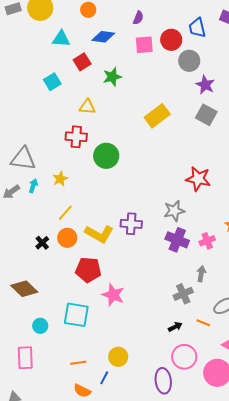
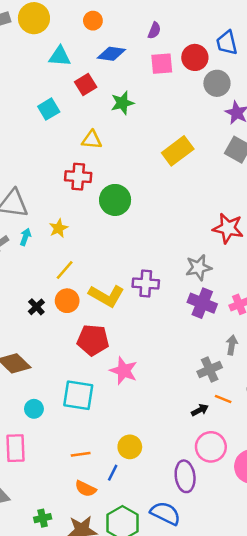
orange line: (203, 323) -> (223, 399), moved

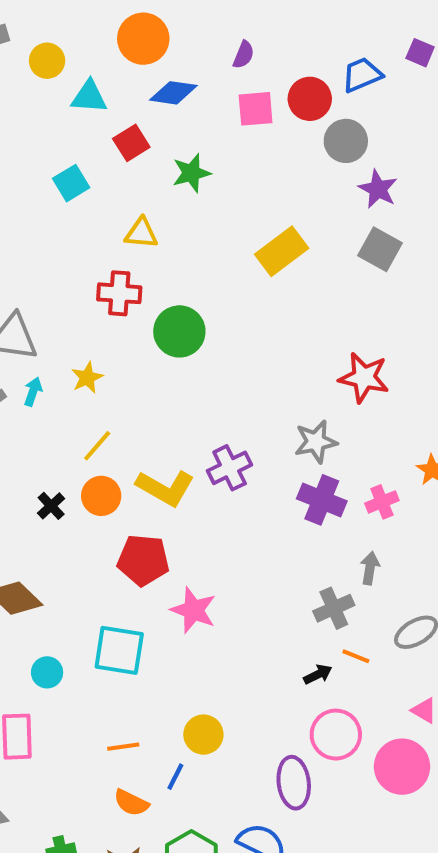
yellow circle: (34, 18) -> (47, 61), moved, size x0.7
orange circle: (93, 21) -> (143, 39), size x1.6
blue trapezoid: (227, 43) -> (362, 75), turned 80
purple cross: (146, 284) -> (230, 468), turned -30

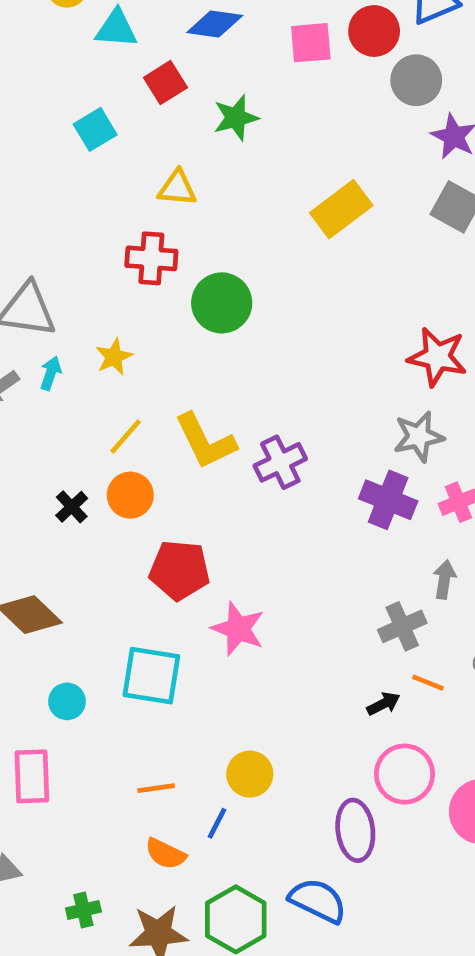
gray star: (316, 442) -> (419, 437), moved
yellow L-shape: (165, 488) -> (205, 441), moved, turned 34

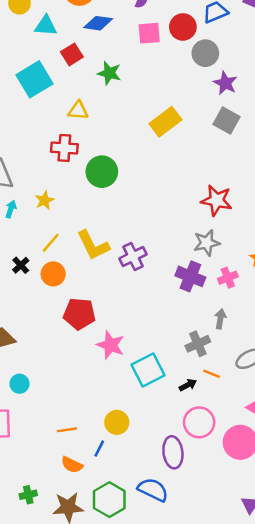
green star: (236, 118) -> (109, 73), turned 30
cyan square: (95, 129) -> (34, 79), size x1.6
black cross: (72, 507) -> (21, 265), moved
cyan square: (151, 676) -> (148, 370), moved, turned -36

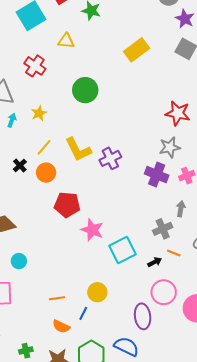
red cross: (64, 148) -> (35, 66), moved, turned 30

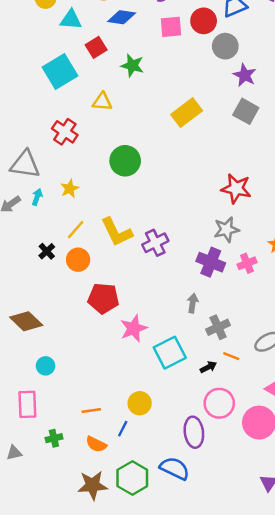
gray arrow: (181, 209) -> (193, 303), moved
pink star: (92, 230) -> (134, 328), turned 30
green cross: (26, 351) -> (54, 438), moved

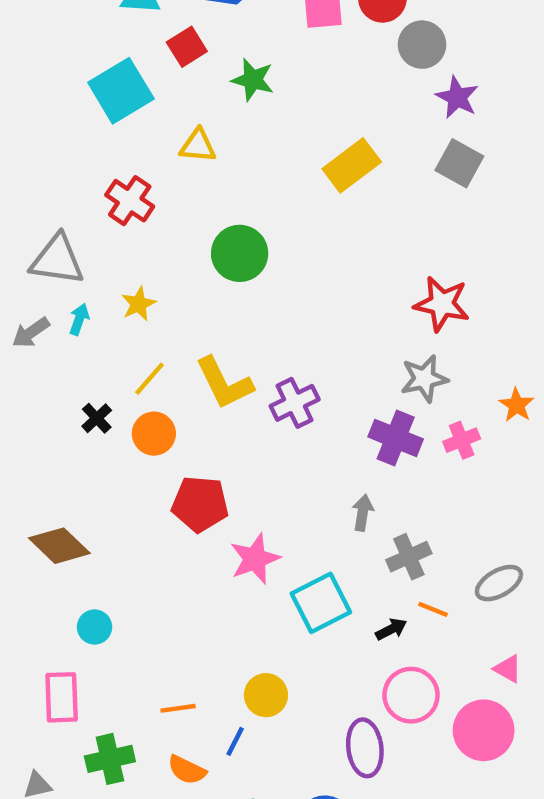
green cross: (54, 438) -> (110, 759), size x1.5

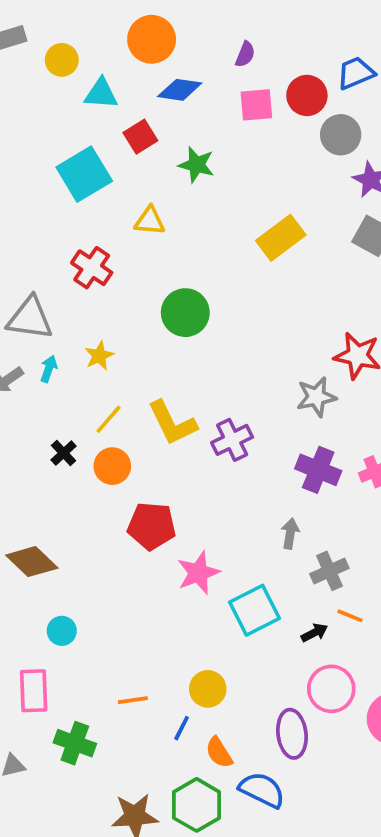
gray star: (424, 379) -> (316, 397), moved
green cross: (110, 759) -> (75, 743), turned 33
orange semicircle: (187, 770) -> (219, 753), moved, turned 32

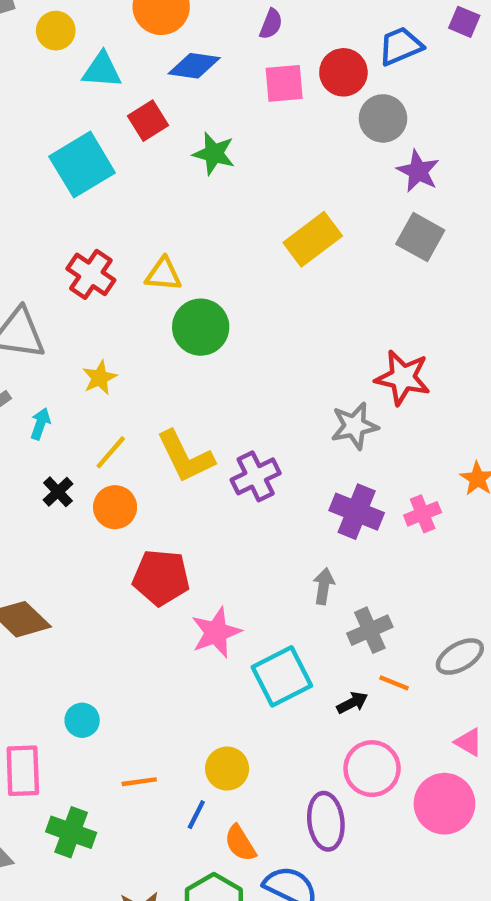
yellow triangle: (150, 221) -> (163, 274), moved
cyan arrow: (49, 369) -> (40, 424), moved
cyan circle: (62, 631) -> (82, 720), moved

